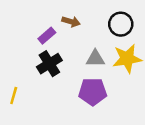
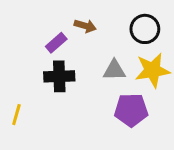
black cross: (49, 64) -> (59, 76), turned 30
purple pentagon: (93, 92) -> (131, 110), moved

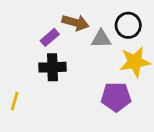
brown arrow: (85, 26) -> (75, 23), size x1.4
gray triangle: (114, 70) -> (101, 39), moved

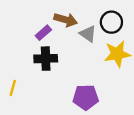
gray triangle: (101, 39) -> (88, 34), turned 36
purple pentagon: (116, 97) -> (86, 97), moved

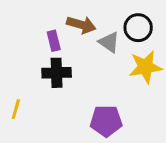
purple rectangle: (43, 33) -> (54, 41), turned -63

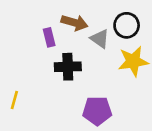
black cross: (57, 73) -> (68, 67), moved

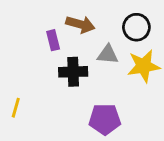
gray triangle: (100, 39) -> (108, 55), moved, turned -30

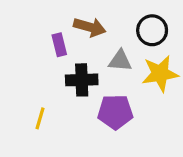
yellow line: (16, 108) -> (40, 118), moved
purple pentagon: (105, 119) -> (115, 112), moved

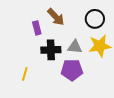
brown arrow: (90, 27) -> (56, 17), turned 30
gray triangle: (120, 61) -> (75, 47), moved

